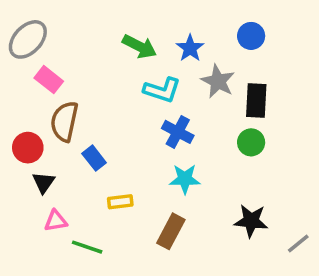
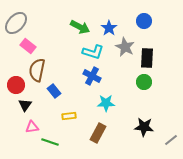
blue cross: (178, 132) -> (92, 76), moved

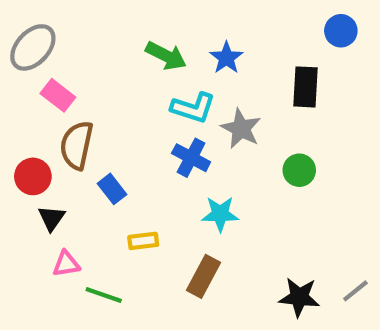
blue circle: (144, 21) -> (341, 31), moved
gray star: (125, 47) -> (241, 129), moved
black rectangle: (147, 58) -> (305, 87), moved
black star: (144, 127) -> (299, 297), moved

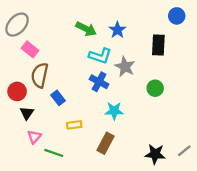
pink triangle: (66, 264) -> (34, 137), turned -40

